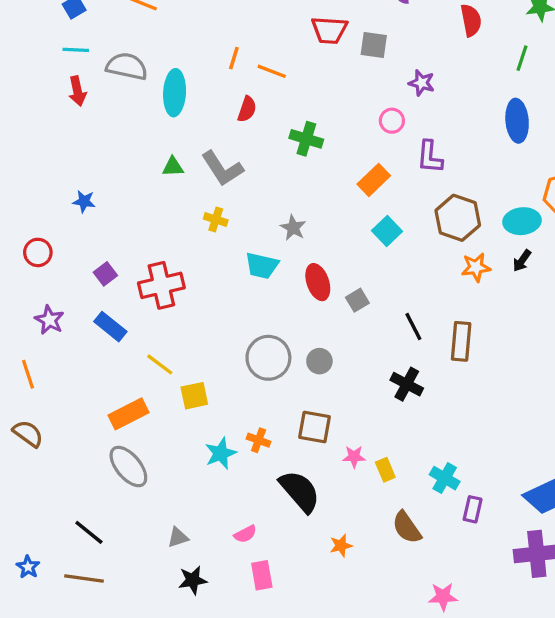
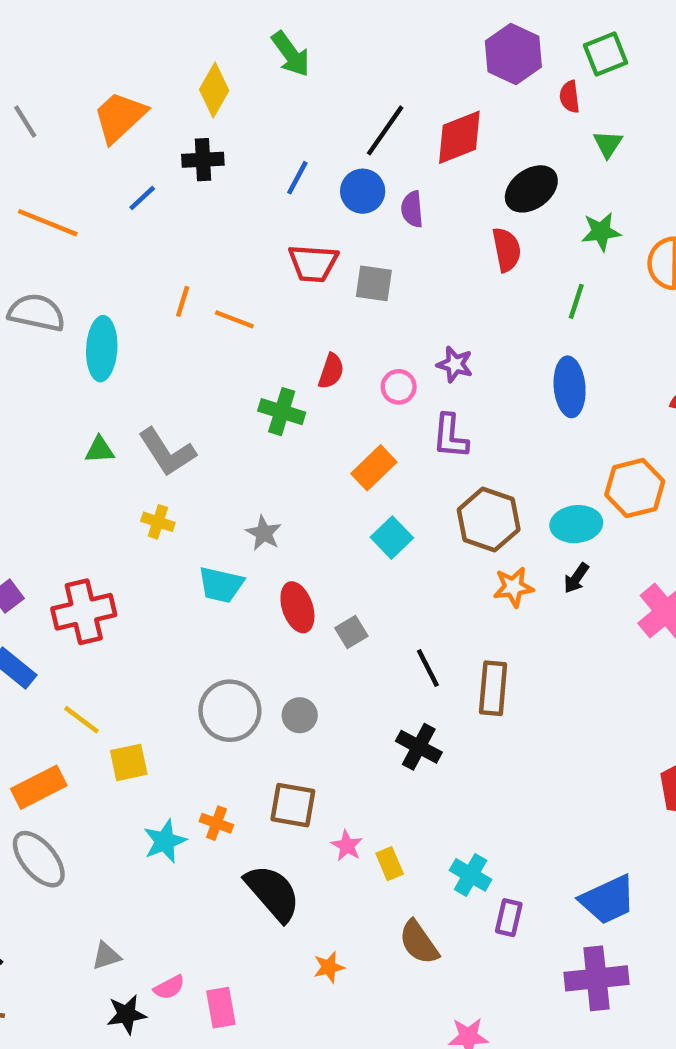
purple star: (422, 83) -> (455, 364), moved
red semicircle: (247, 109) -> (331, 371), moved
pink star: (354, 457) -> (347, 846), turned 30
pink semicircle: (245, 534) -> (169, 987), moved

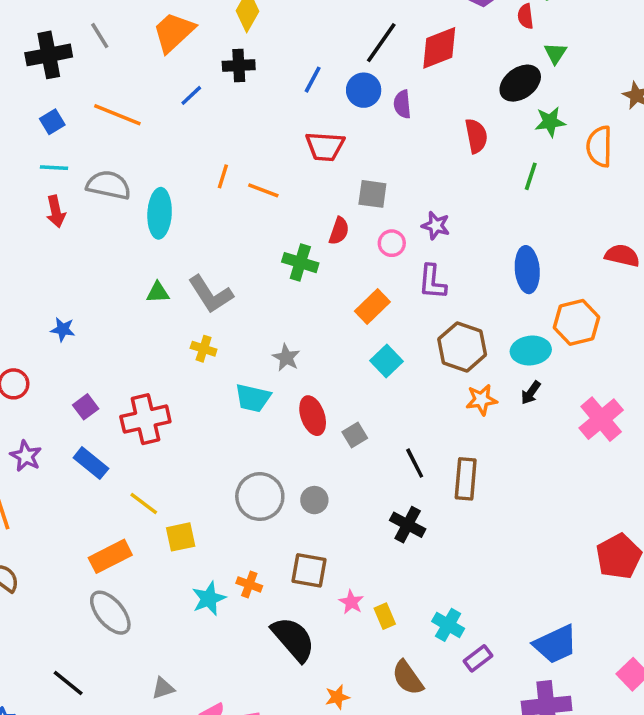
black ellipse: (531, 189) -> (520, 83), moved
gray square: (374, 283) -> (372, 194), moved
blue ellipse: (570, 387) -> (527, 270), moved
purple rectangle: (509, 918) -> (478, 658), turned 40

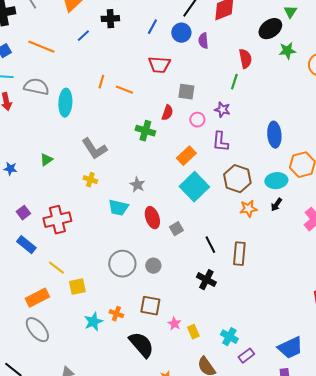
green line: (531, 176) -> (234, 82), moved
green triangle: (158, 292) -> (46, 160), moved, turned -32
cyan square: (386, 361) -> (194, 187), size x1.6

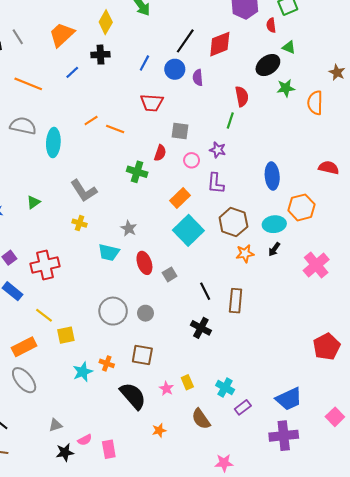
green triangle: (290, 12) -> (289, 47), turned -40
orange line: (101, 82) -> (91, 121), turned 40
pink star: (174, 324) -> (166, 389), moved

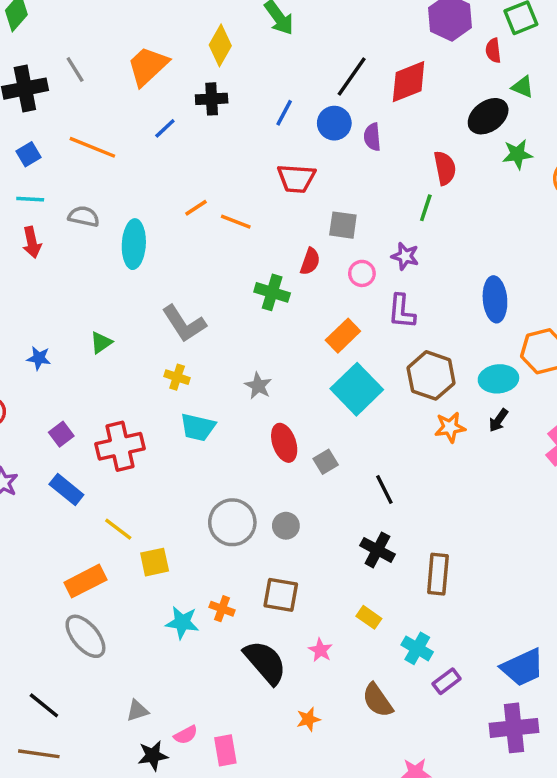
gray semicircle: (23, 126) -> (84, 216), size x0.7
cyan trapezoid: (109, 252) -> (198, 427), moved
brown rectangle: (236, 301) -> (438, 574), moved
cyan star: (83, 372) -> (182, 623), turned 30
yellow rectangle: (187, 382) -> (369, 617), moved, turned -32

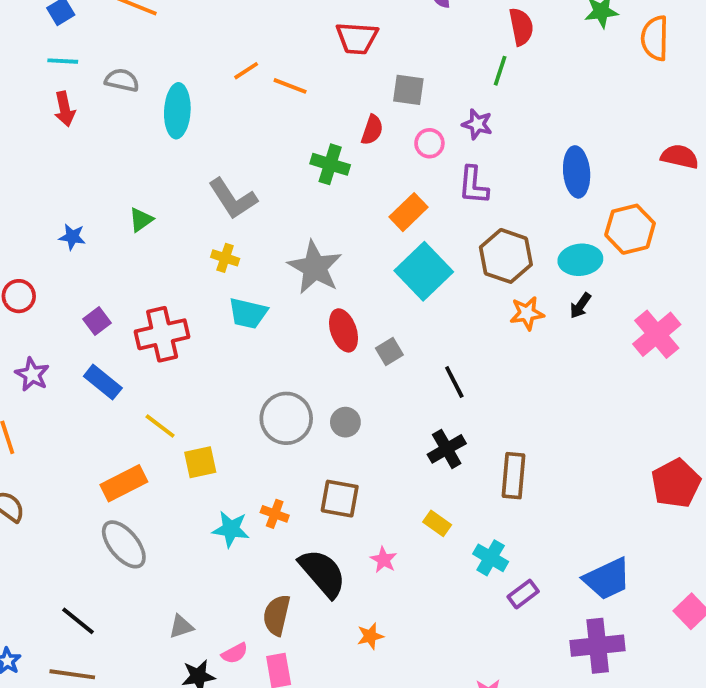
gray star: (258, 386) -> (315, 267), size x1.8
black cross: (377, 550) -> (447, 449), turned 32
brown semicircle: (377, 700) -> (277, 615), moved, turned 48

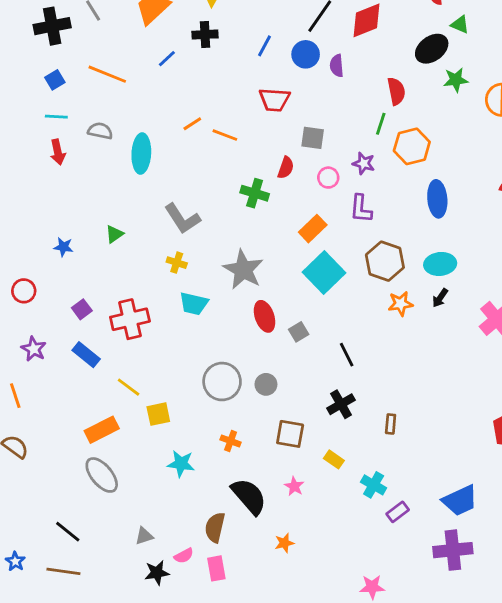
orange hexagon: (630, 229) -> (412, 146), moved
brown rectangle: (514, 476) -> (391, 424), size x0.6
brown square: (340, 499) -> (290, 434), moved
orange cross: (275, 514) -> (231, 441), moved

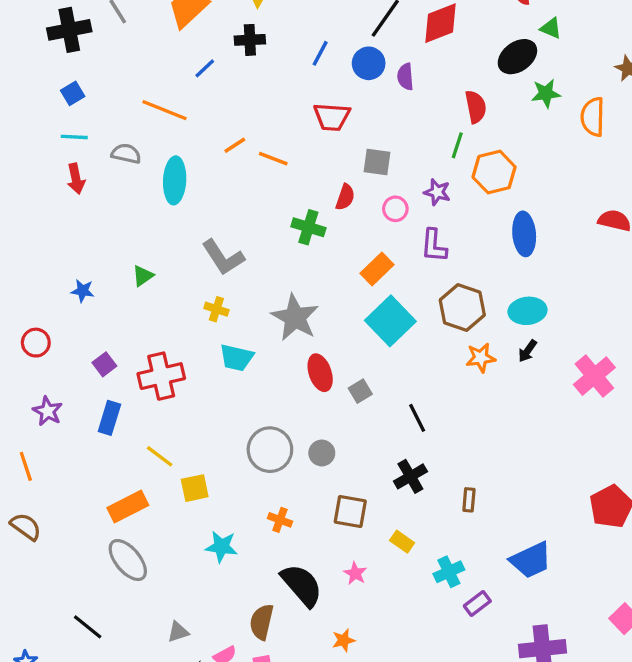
orange line: (107, 74) -> (165, 110), moved
blue rectangle: (86, 355) -> (109, 418), turned 68
cyan cross: (374, 485) -> (449, 572), turned 35
blue trapezoid: (460, 500) -> (531, 560), moved

